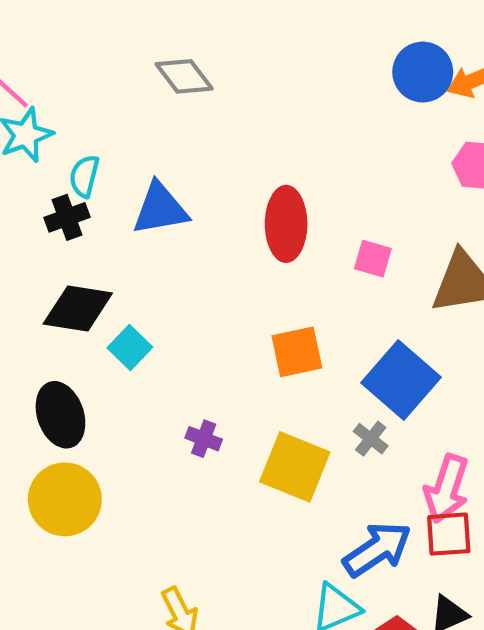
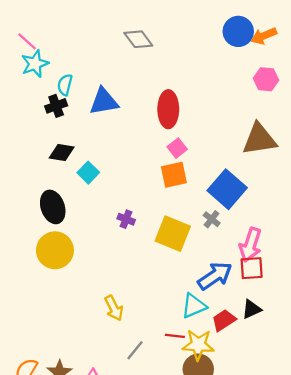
gray diamond: (184, 76) -> (138, 39), moved
pink square: (373, 259) -> (177, 148), moved, turned 36
black diamond: (78, 308) -> (62, 153), size x0.7

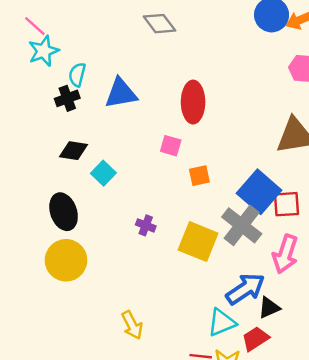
pink square: (177, 148) -> (171, 146), moved, turned -36
orange square: (174, 175) -> (199, 176), size x0.7
gray cross: (212, 219) -> (242, 225), size x2.0
red square: (252, 268) -> (287, 204), moved
black triangle: (252, 309) -> (269, 308), moved

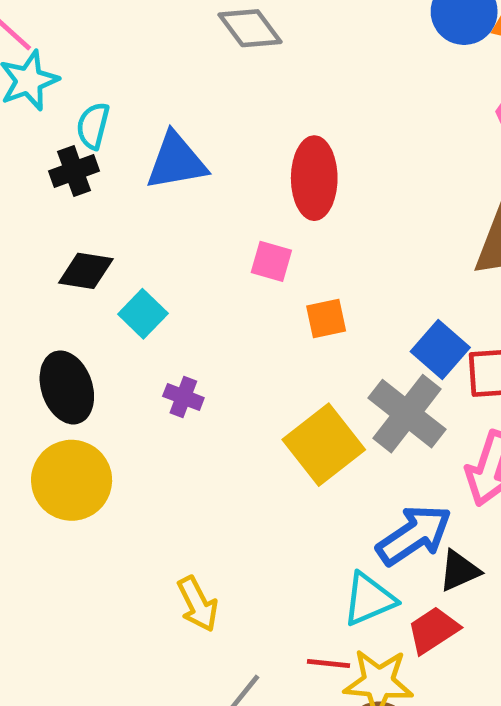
blue square: (259, 192) -> (440, 349), size x0.7
purple cross: (146, 225) -> (183, 397), moved
yellow square: (198, 242) -> (324, 445), turned 30

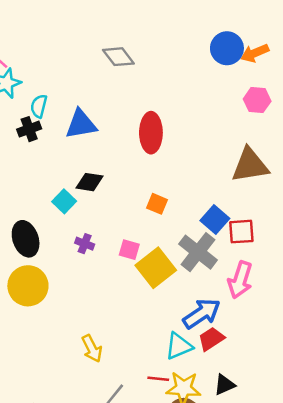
pink square: (271, 261) -> (129, 250), moved
black diamond: (86, 271) -> (89, 182), moved
orange square: (326, 318) -> (157, 204), turned 35
black triangle: (459, 571) -> (225, 385), moved
red trapezoid: (433, 630) -> (211, 339), moved

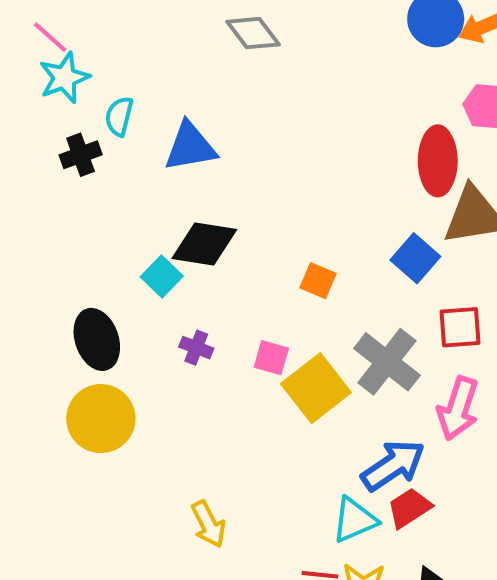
black cross: (29, 129) -> (81, 155), moved
red ellipse: (151, 133) -> (438, 161), moved
black diamond: (89, 182) -> (204, 244), size x1.4
blue square: (215, 219) -> (415, 258), moved

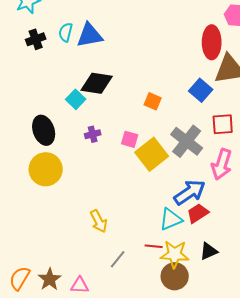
cyan semicircle: (119, 116) -> (66, 32), moved
purple cross: (196, 348) -> (93, 134), turned -35

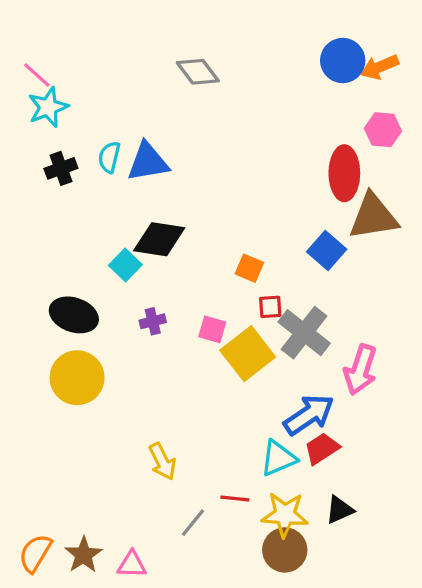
red square: (223, 124) -> (270, 307), moved, size x0.7
black ellipse: (44, 130) -> (74, 315), turned -52
red line: (154, 246) -> (235, 498), moved

